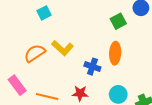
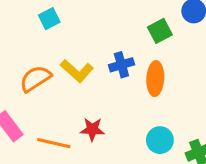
blue cross: (92, 67) -> (121, 65), moved, turned -35
red star: (80, 93) -> (92, 129), moved

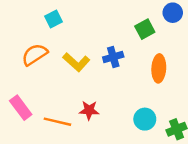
orange semicircle: (35, 79) -> (35, 54), moved
orange ellipse: (155, 79) -> (159, 68), moved

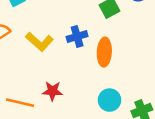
orange ellipse: (159, 68) -> (104, 52), moved

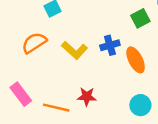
orange ellipse: (104, 52) -> (136, 60), turned -30

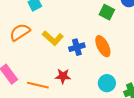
green square: (140, 18) -> (107, 12), turned -35
blue cross: (110, 45) -> (77, 47), moved

